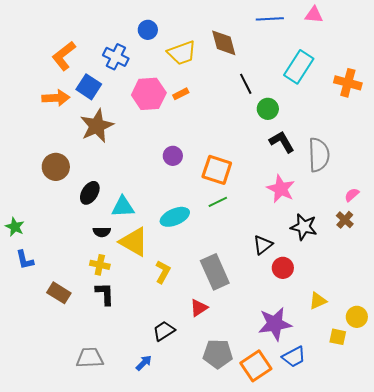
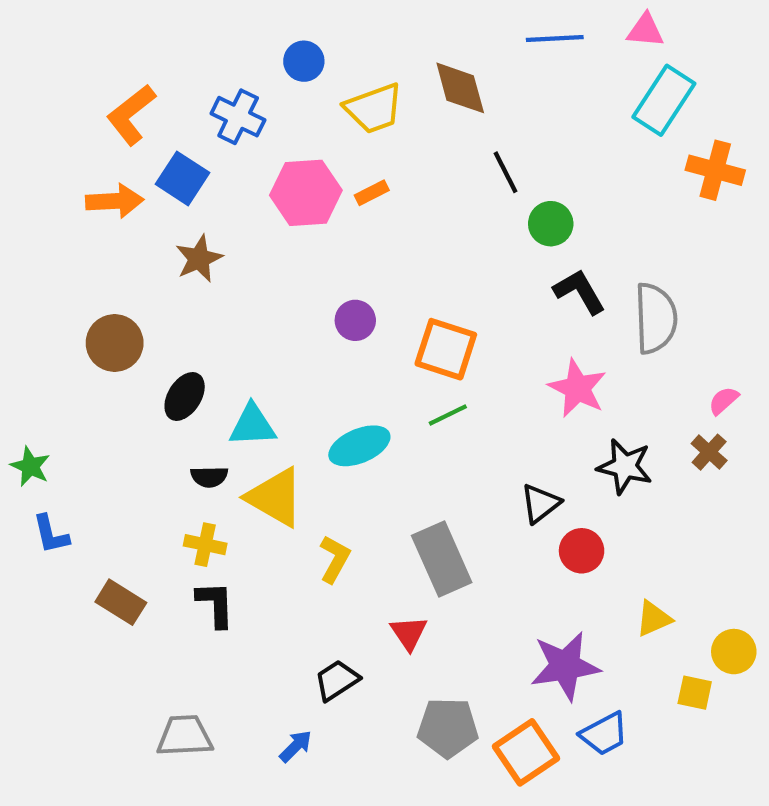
cyan rectangle: (299, 67) -> (664, 100), moved
brown star: (97, 126) -> (199, 259), size x0.7
red triangle: (199, 308) -> (409, 633), turned -30

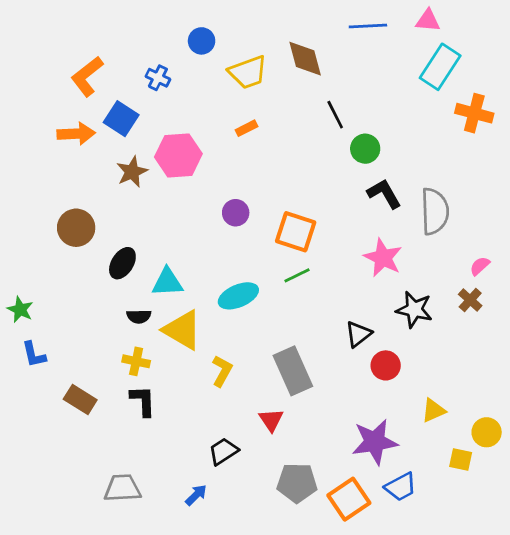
blue cross: (238, 117) -> (158, 78), size x0.7
pink hexagon: (306, 193) -> (178, 155), moved

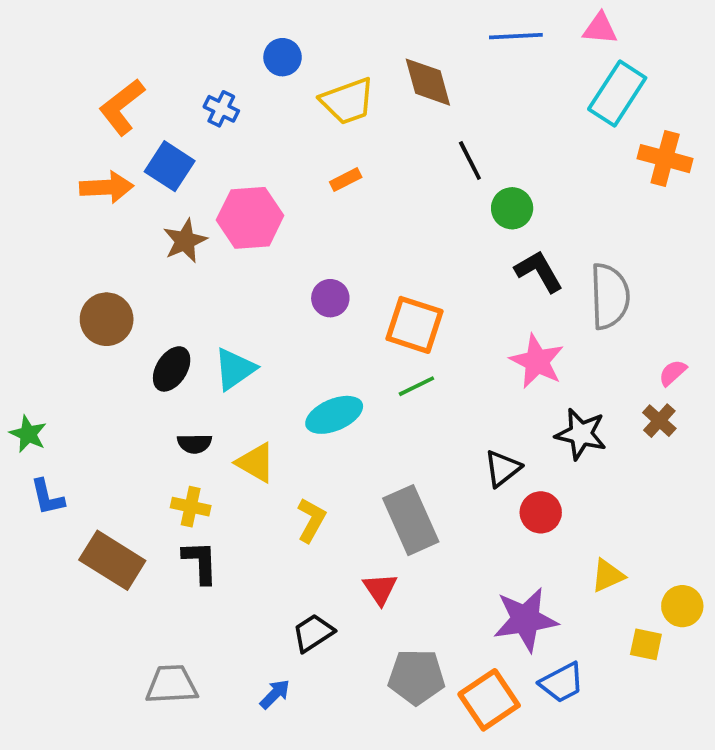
cyan triangle: (167, 282) -> (235, 369), moved, turned -32
yellow triangle: (182, 330) -> (256, 463), size x0.7
brown rectangle: (80, 400) -> (112, 560), size x1.4

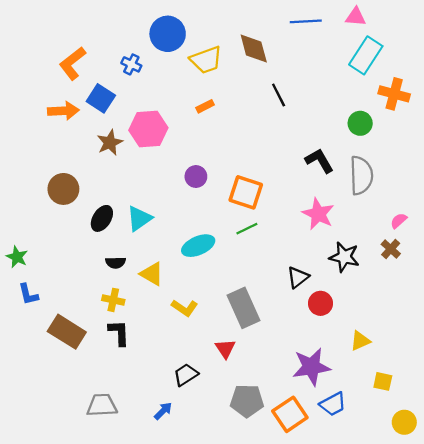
blue circle: (283, 57) -> (168, 34), size x1.6
green circle: (512, 208) -> (360, 123), moved
yellow L-shape: (311, 520) -> (185, 308), turned 95
yellow circle: (682, 606) -> (404, 422), moved

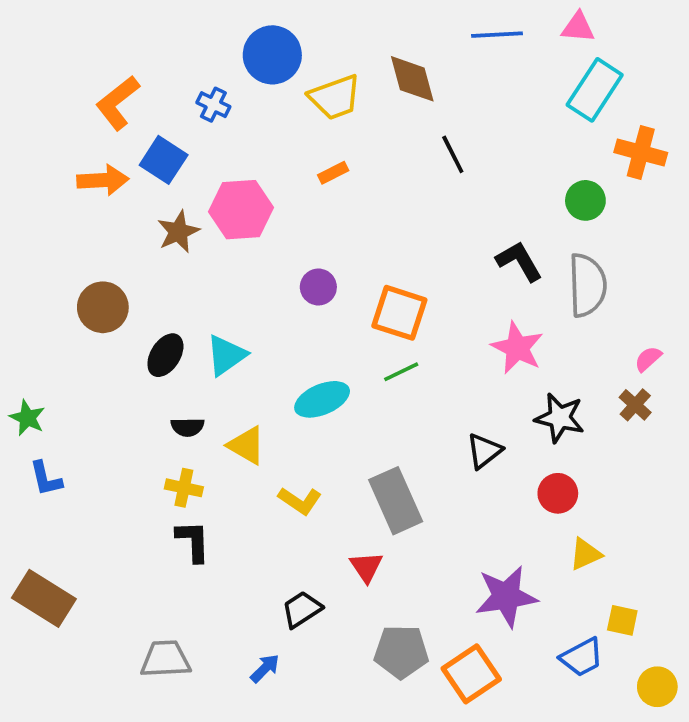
red circle: (320, 303) -> (558, 493), moved
brown rectangle: (67, 332) -> (44, 598), moved
blue trapezoid: (333, 404) -> (582, 657), moved

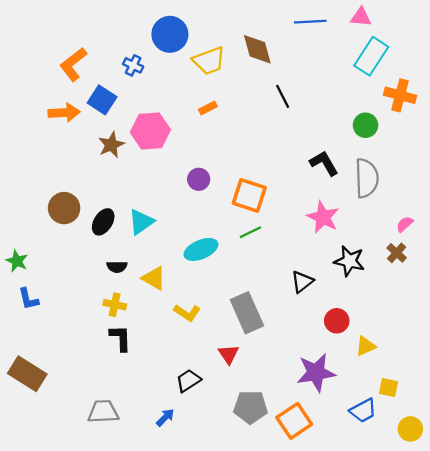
brown circle: (103, 307) -> (64, 208), moved
red circle: (558, 493) -> (337, 321), moved

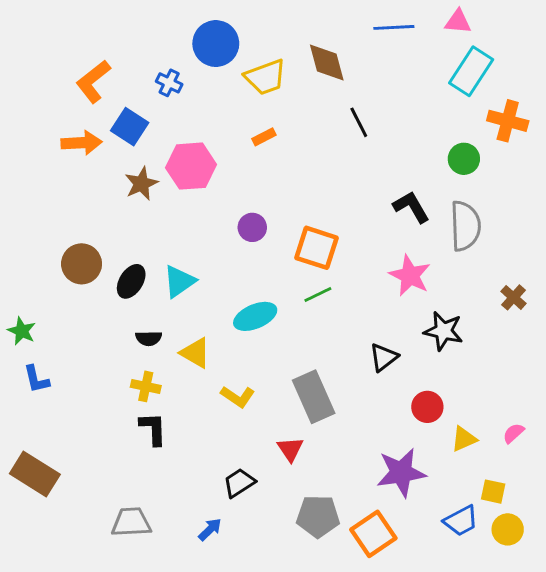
pink semicircle: (405, 224) -> (513, 433), moved
brown cross: (397, 253) -> (513, 297), moved
yellow circle: (410, 429) -> (508, 529), moved

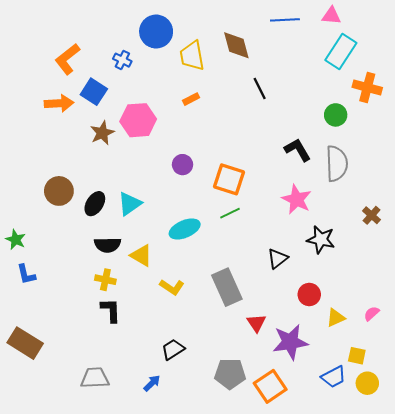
yellow trapezoid: (265, 77) -> (192, 56), turned 100
black semicircle: (149, 338) -> (108, 245), size x1.4
red triangle: (290, 449) -> (256, 323), moved

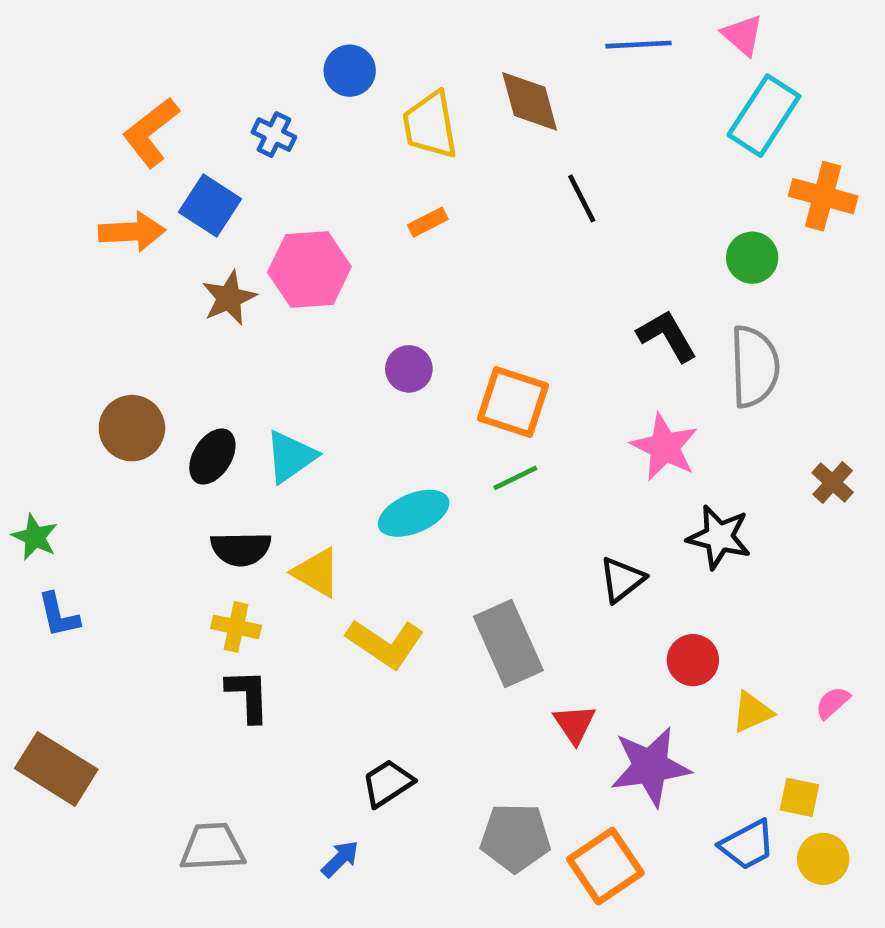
pink triangle: (331, 16) -> (743, 35), turned 36
blue circle: (156, 32) -> (350, 71), size x0.7
yellow L-shape: (172, 287) -> (385, 644), size x1.4

